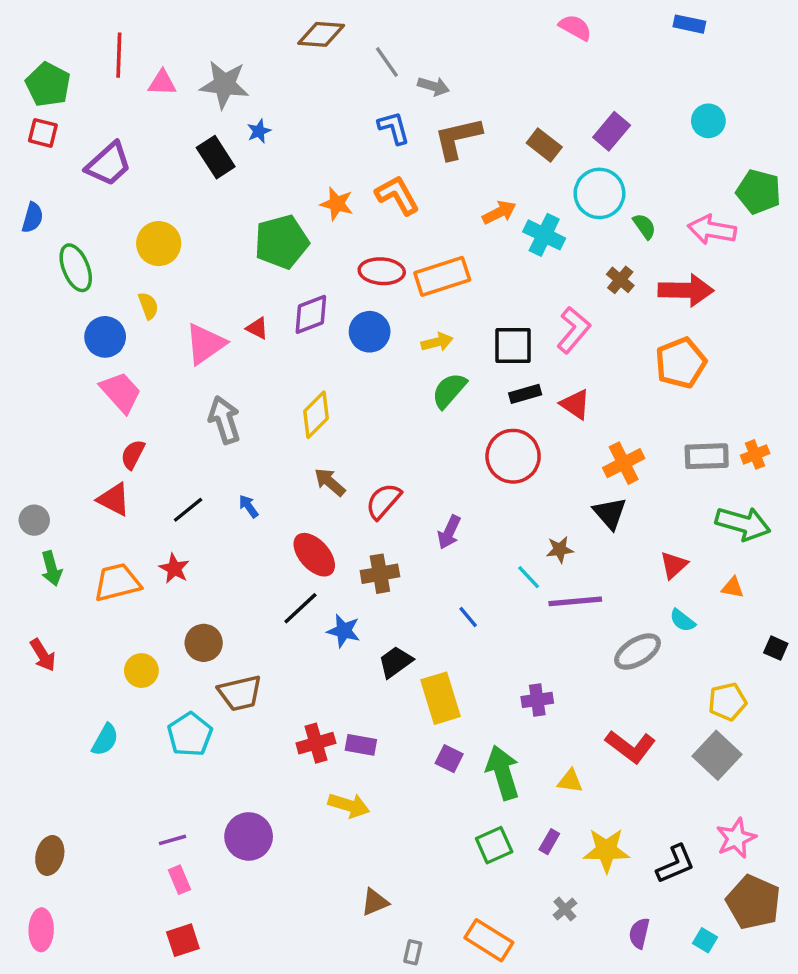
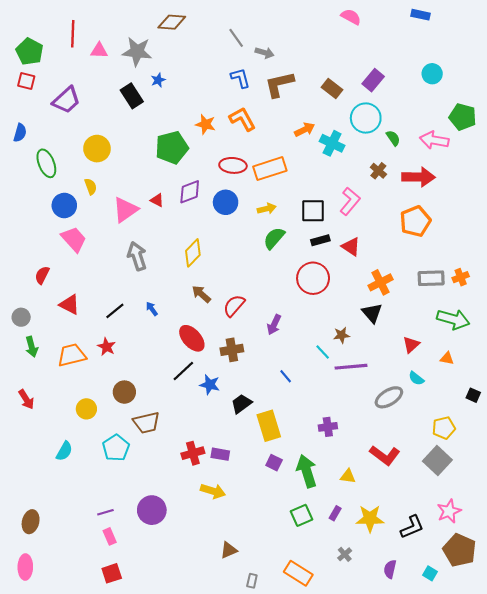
brown diamond: (321, 34) -> (172, 22), moved
red semicircle: (133, 454) -> (42, 275), moved

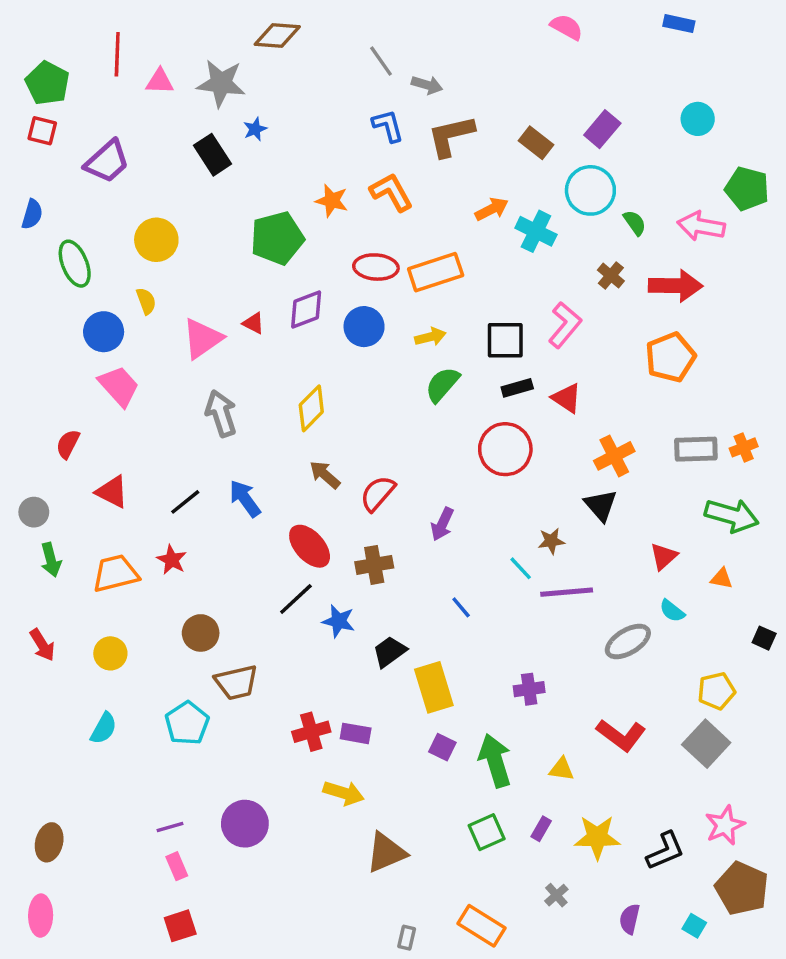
blue arrow: (152, 309) -> (245, 499), size x1.6
yellow circle: (86, 409) -> (110, 653), moved
brown triangle: (229, 550) -> (386, 853), moved, size x1.5

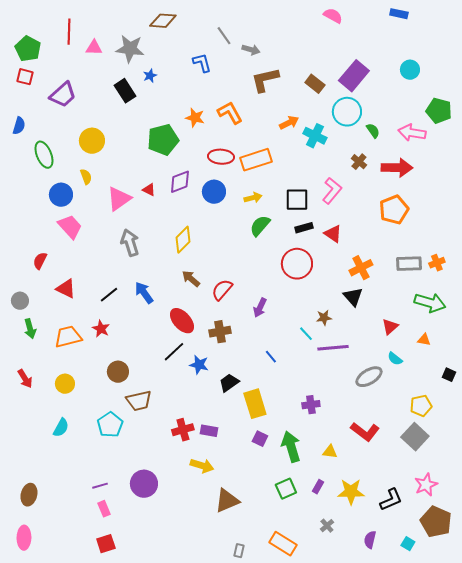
blue L-shape: (388, 126) -> (202, 63), moved
purple rectangle: (602, 129) -> (354, 76), size x1.4

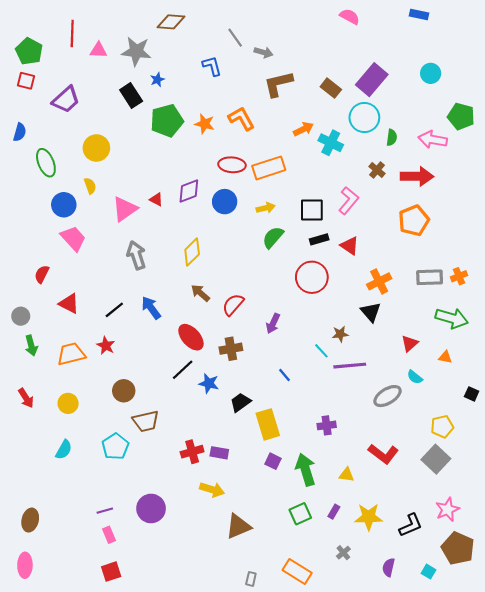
green semicircle: (373, 131) -> (392, 137), turned 42
green pentagon: (163, 140) -> (167, 121), moved

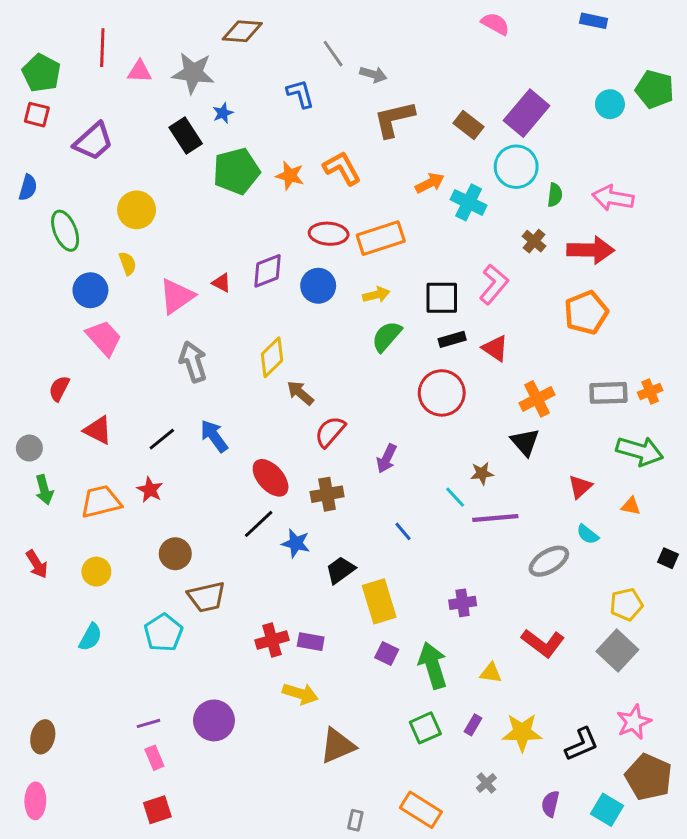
green pentagon: (461, 116) -> (655, 89), moved
brown arrow: (200, 293) -> (300, 393), moved
cyan square: (429, 572) -> (607, 810), size x1.5

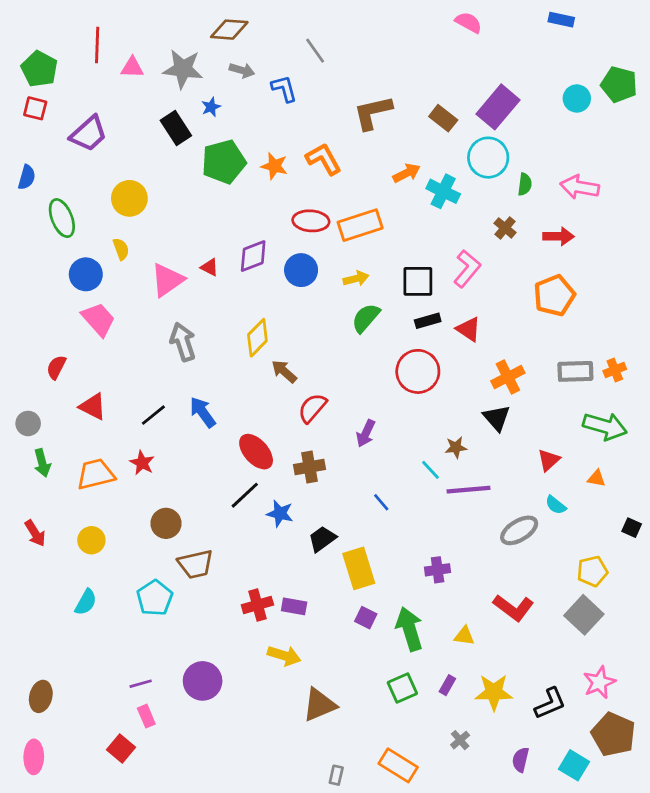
gray arrow: (373, 74) -> (242, 70), moved
red arrow: (591, 250) -> (559, 236), size x0.7
red square: (157, 810) -> (121, 748), moved, turned -32

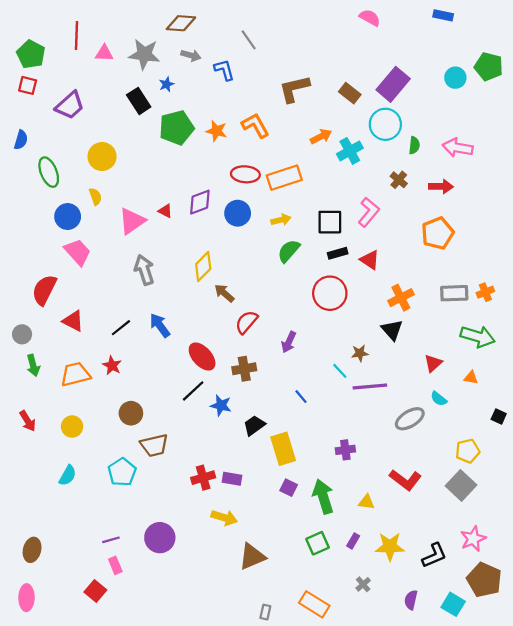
cyan cross: (443, 191) -> (350, 151), turned 35
red semicircle: (56, 367) -> (44, 290), size x1.6

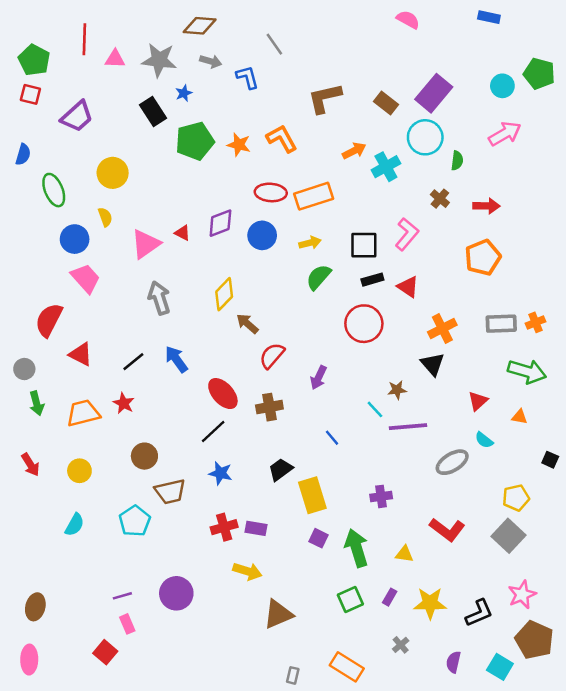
pink arrow: (458, 148) -> (505, 134), moved, turned 140
blue star: (221, 405) -> (220, 473), moved

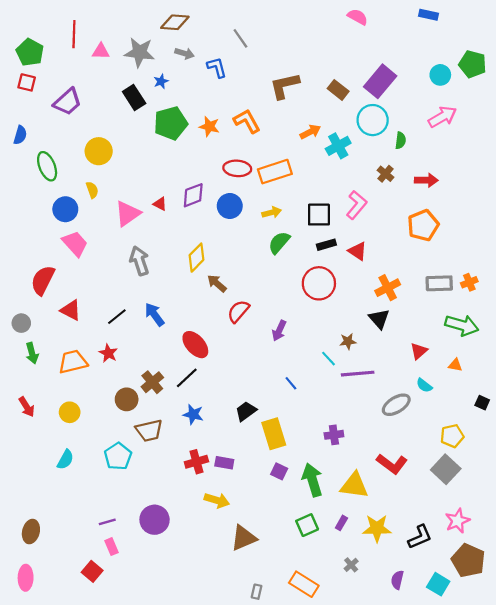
brown cross: (269, 407) -> (152, 382), moved, turned -30
yellow triangle: (404, 554) -> (354, 485), size x1.8

